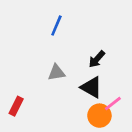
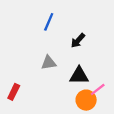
black arrow: (97, 59) -> (78, 41), moved
black triangle: (91, 87) -> (79, 76), turned -30

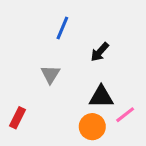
gray triangle: (49, 63) -> (50, 74), moved, turned -49
orange circle: (86, 100) -> (92, 127), moved

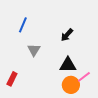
blue line: (62, 28) -> (23, 25), moved
orange circle: (92, 127) -> (71, 85), moved

